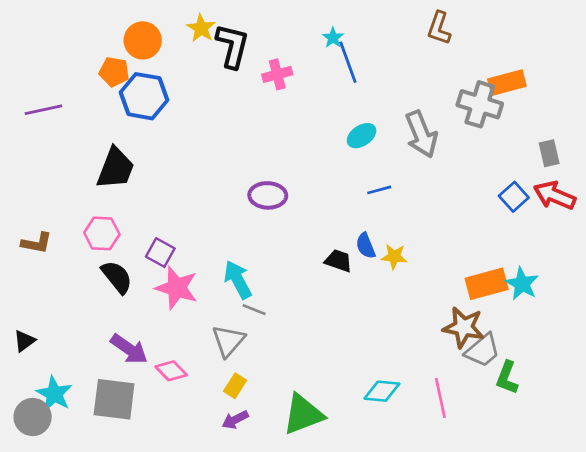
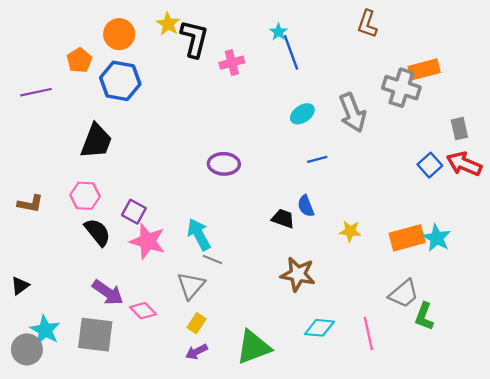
orange pentagon: (114, 72) -> (79, 60), moved, turned 30
yellow star: (394, 257) -> (350, 231), moved
brown star: (463, 327) -> (298, 274), moved

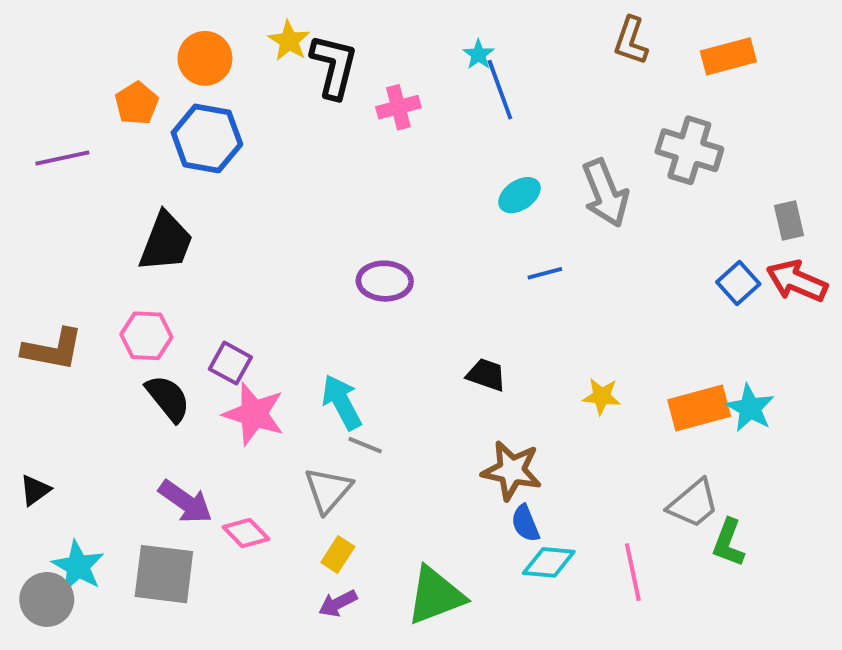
orange rectangle: (424, 69) -> (728, 56), moved
brown L-shape: (30, 204) -> (53, 349), size x1.4
blue semicircle: (306, 206) -> (525, 523), moved

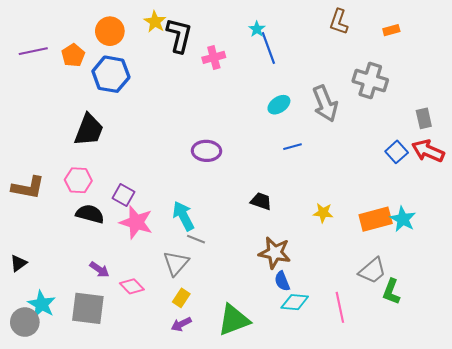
orange rectangle: (728, 56) -> (391, 30), size x0.6
purple line: (62, 158) -> (33, 51), moved
black semicircle: (168, 398) -> (90, 214), turned -36
purple arrow: (185, 502) -> (99, 270), size x0.7

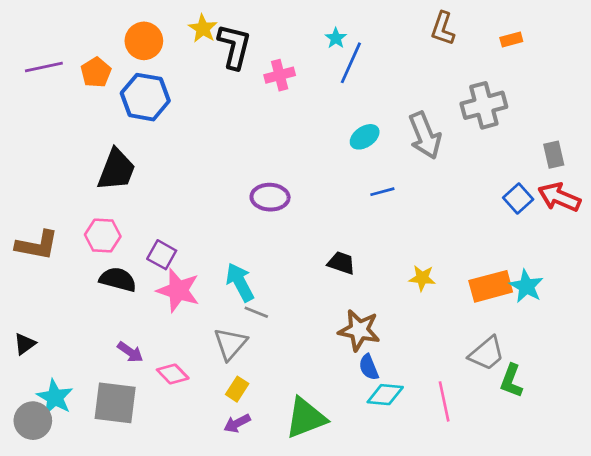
blue line: (268, 48) -> (351, 63), turned 44
gray cross: (370, 81) -> (484, 105), turned -32

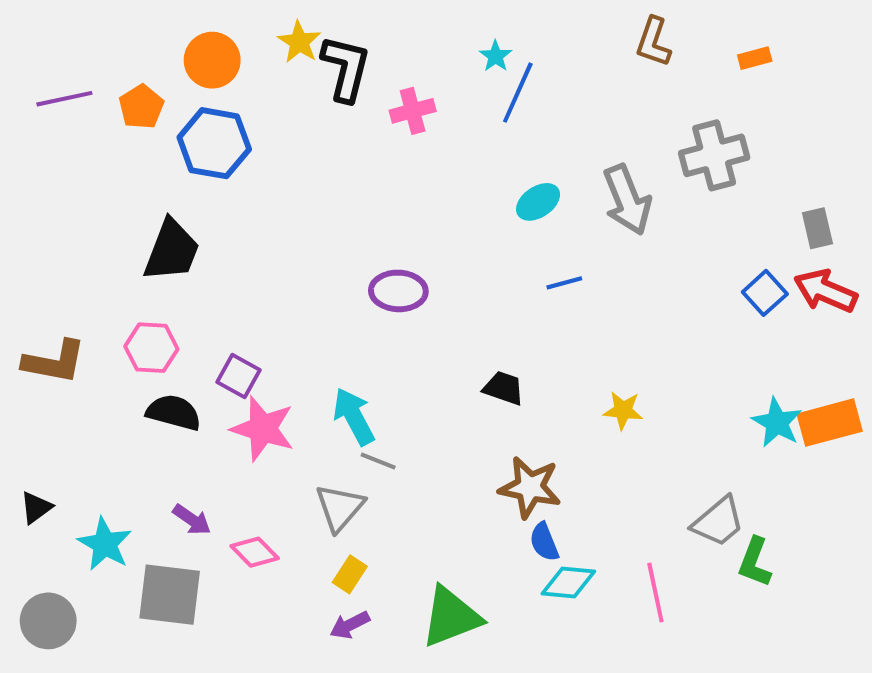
orange rectangle: (491, 286) -> (830, 423), moved
cyan star: (55, 397) -> (105, 544), moved

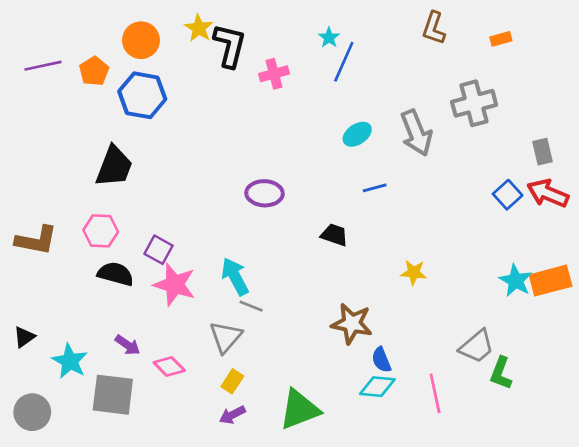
black trapezoid: (504, 388) -> (334, 235), moved
blue semicircle: (544, 542) -> (381, 360), moved

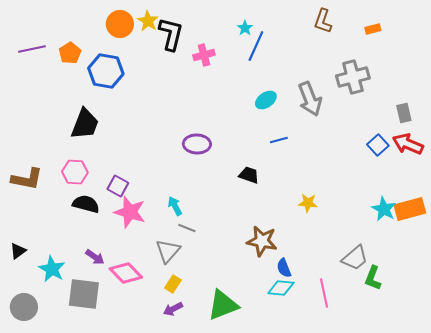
orange circle: (141, 40) -> (120, 24), moved
cyan arrow: (235, 277) -> (175, 206), size x0.7
pink diamond: (169, 367) -> (126, 273), size x1.4

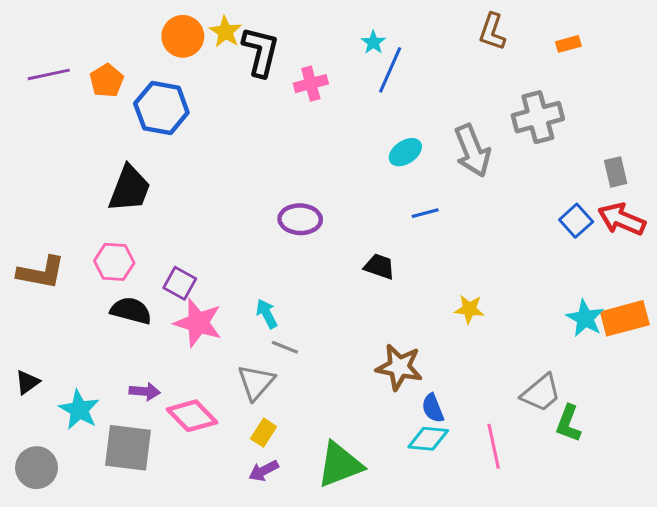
purple arrow: (95, 257) -> (145, 391), turned -30

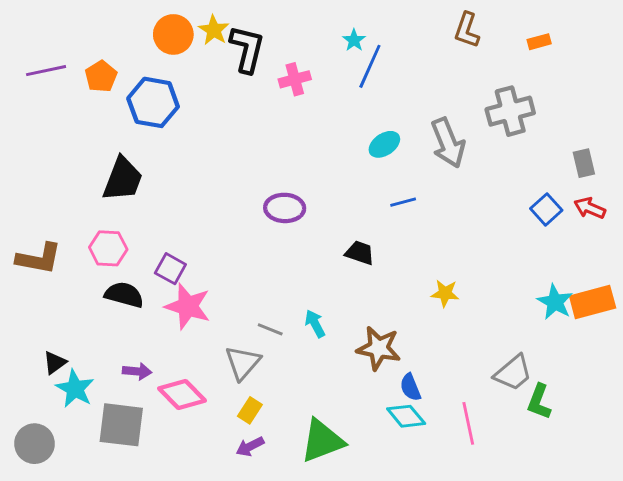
red arrow: (622, 219) -> (590, 208), size x0.7
cyan arrow: (267, 314) -> (315, 324), moved
black triangle: (27, 382) -> (55, 363), moved
cyan diamond: (428, 439) -> (406, 416), turned 45

